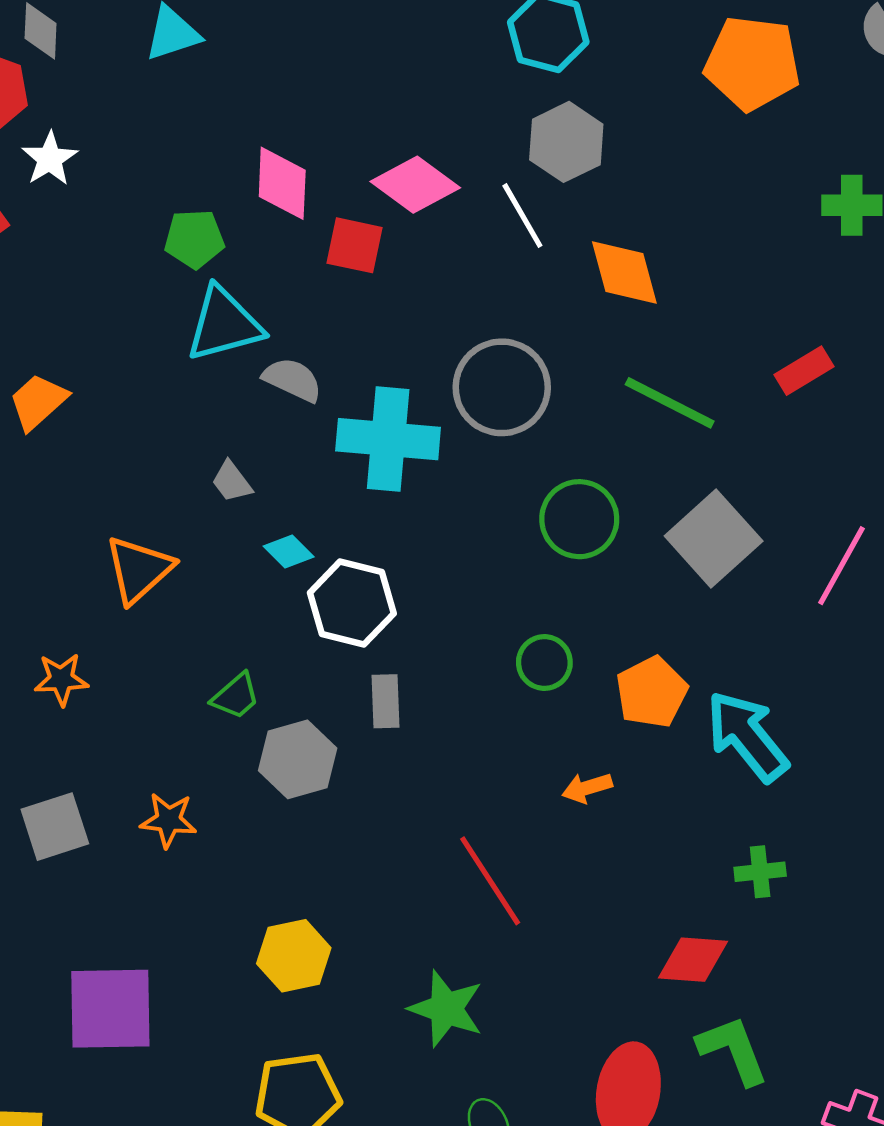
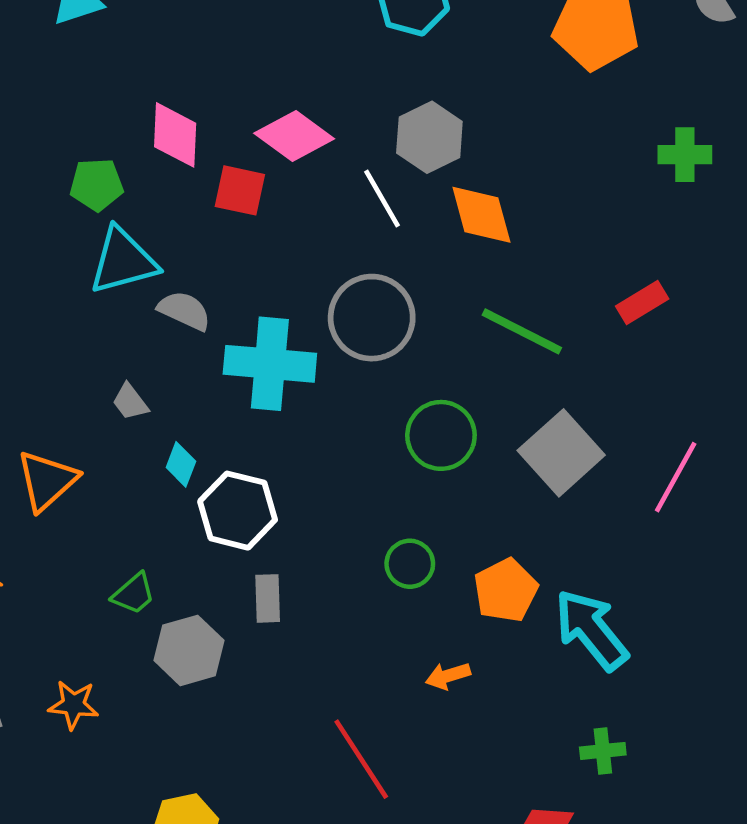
gray hexagon: (566, 142) -> (429, 137), moved
white line: (522, 216) -> (382, 199), moved
cyan diamond: (289, 551) -> (181, 464), turned 66

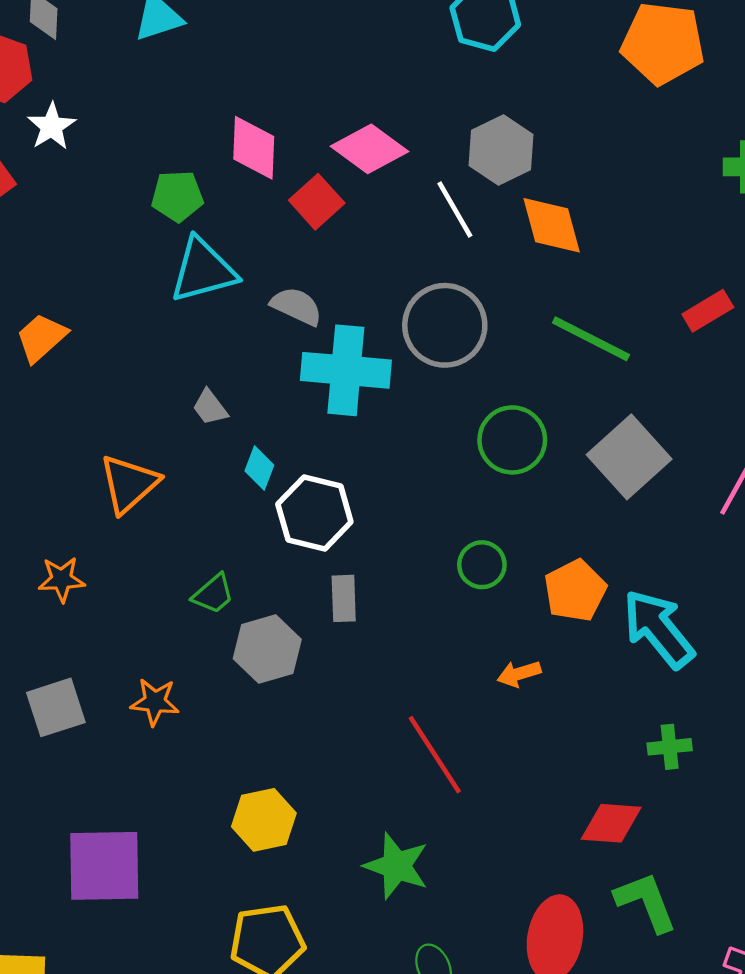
red square: (240, 190) -> (317, 202), turned 36
gray semicircle: (184, 311) -> (296, 306), moved

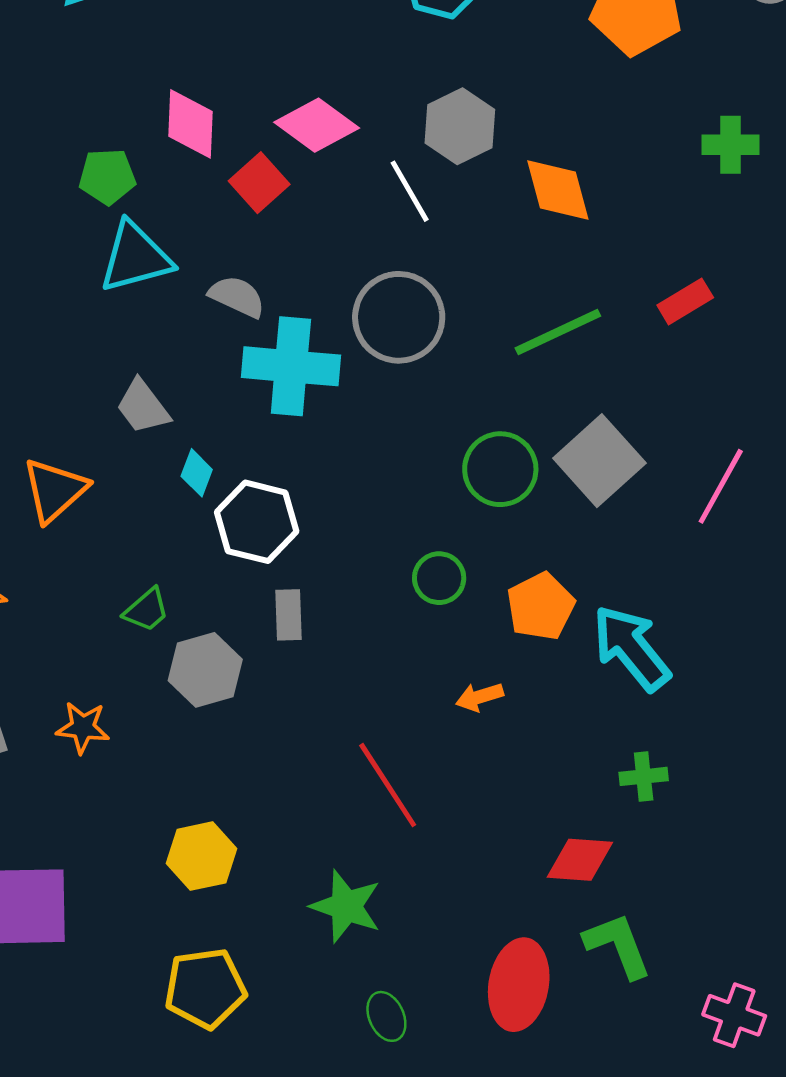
orange diamond: (552, 225) -> (558, 190), moved
green line: (591, 339) -> (558, 332), turned -52
gray trapezoid: (210, 407) -> (143, 407), size x1.4
green circle: (512, 440) -> (500, 469), moved

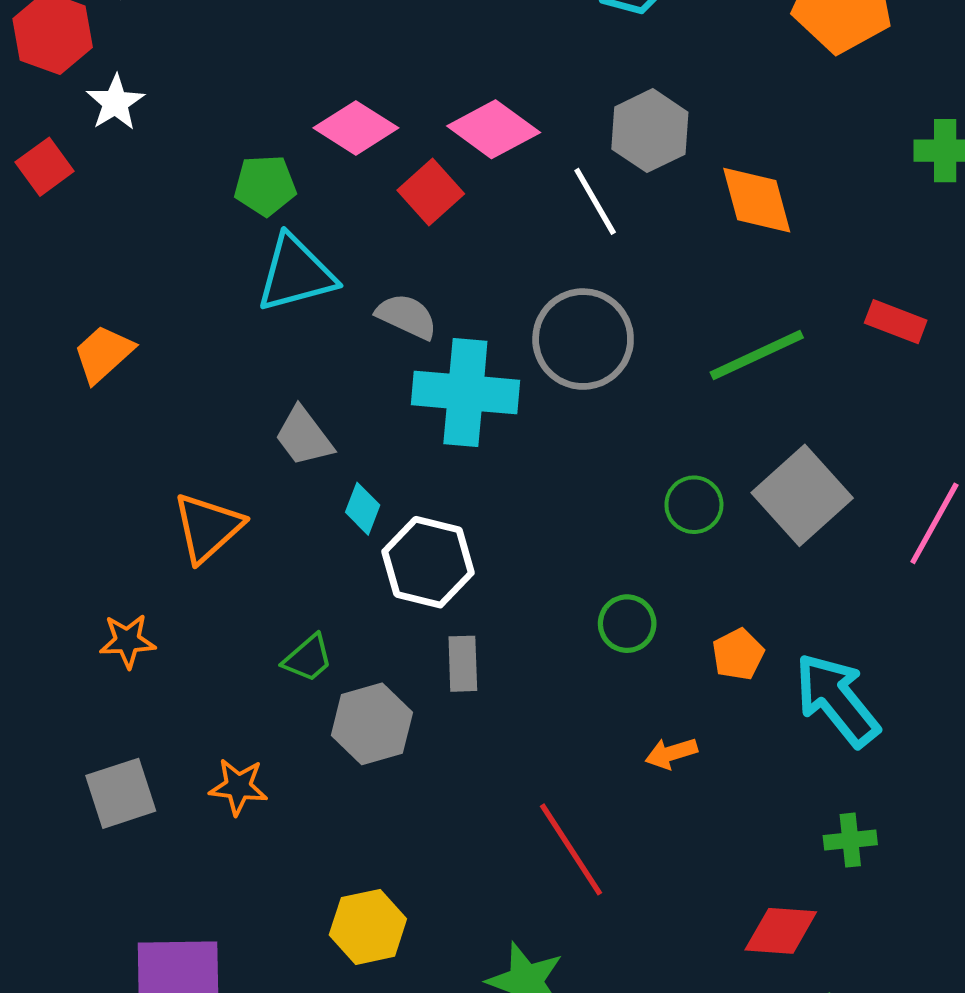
pink diamond: (191, 124) -> (356, 128), turned -60
red rectangle: (685, 301) -> (896, 322), turned 52
green circle: (500, 469) -> (694, 505), size x0.7
orange pentagon: (541, 606) -> (738, 654), size x0.7

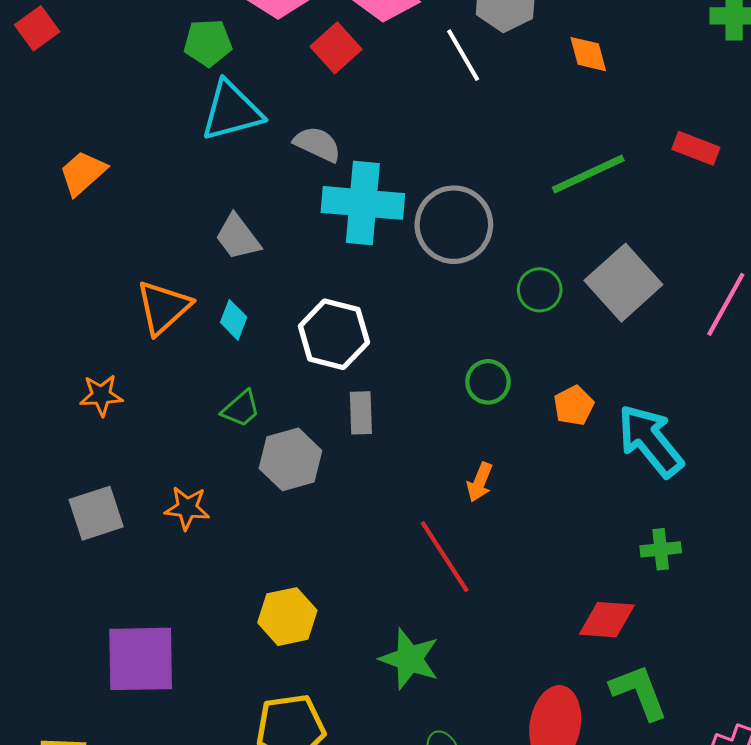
orange diamond: (757, 200) -> (588, 54), size x0.7
gray circle: (583, 339) -> (454, 225), moved
cyan diamond: (363, 509) -> (234, 320), moved
orange arrow: (671, 753) -> (480, 482), moved, turned -51

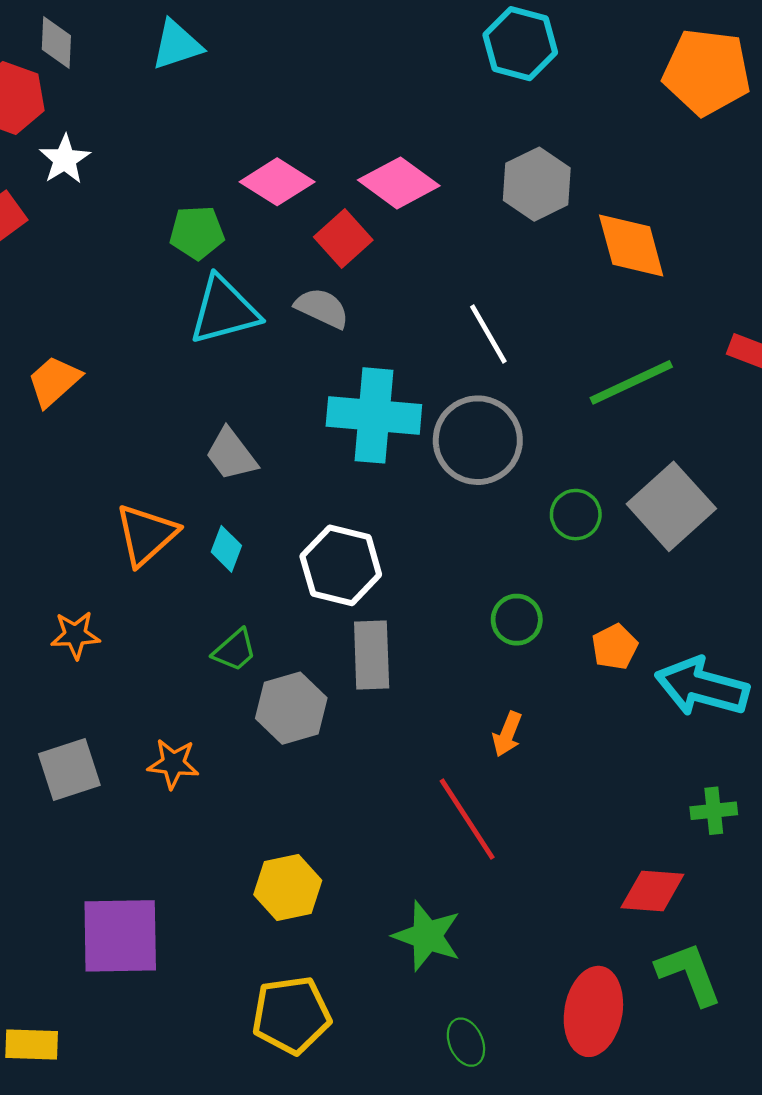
orange diamond: (588, 54) -> (631, 245), size x1.6
white line: (463, 55) -> (488, 334), moved
gray semicircle: (317, 144) -> (322, 308), moved
gray rectangle: (361, 413) -> (372, 655), size x1.4
cyan arrow: (650, 441) -> (702, 687), turned -36

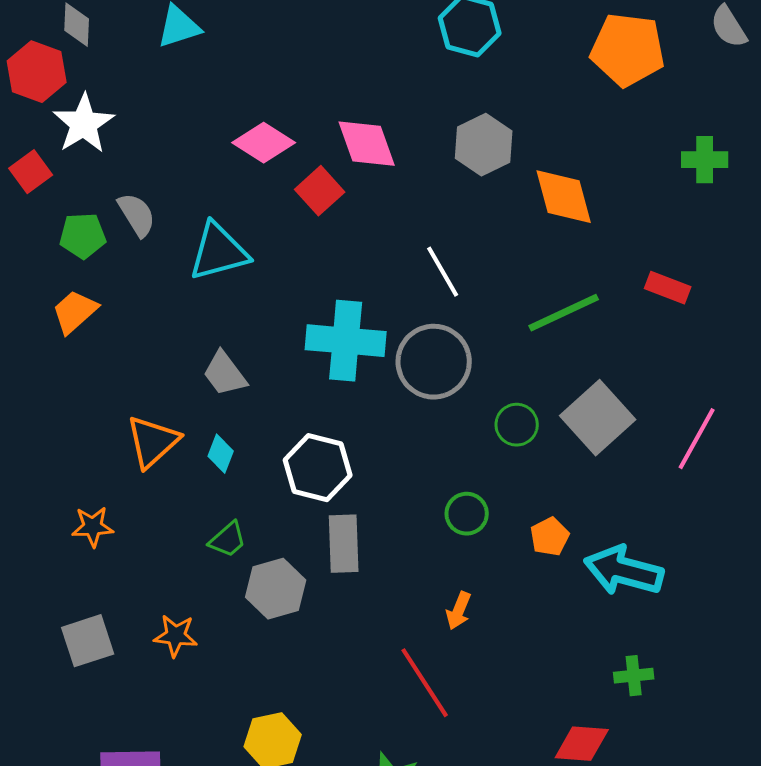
white star: (65, 159) -> (84, 124), size x1.4
pink diamond: (399, 183) -> (367, 144), turned 34
green pentagon: (197, 233) -> (83, 236), moved
gray semicircle: (322, 308) -> (137, 215), moved, turned 33

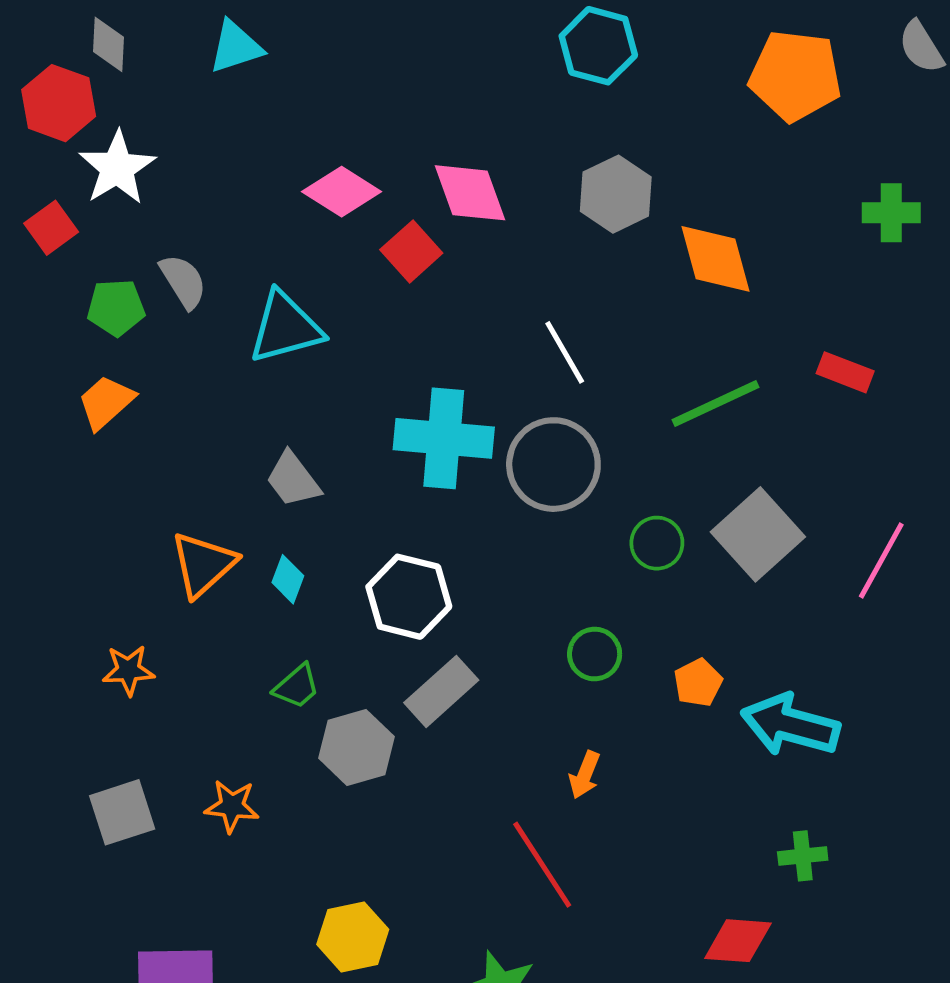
gray rectangle: (344, 544) -> (441, 691), turned 50

